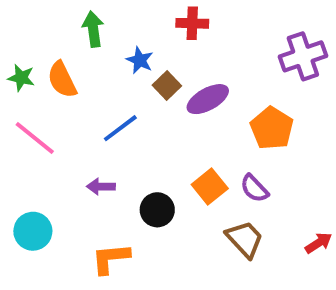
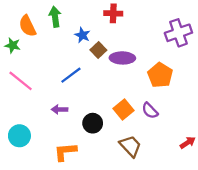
orange semicircle: (62, 80) -> (27, 26), moved
purple ellipse: (208, 99) -> (122, 58), turned 30
brown trapezoid: (245, 239) -> (130, 146), moved

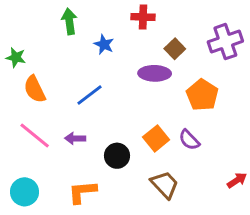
orange semicircle: (27, 26) -> (35, 89), moved
brown square: (98, 50) -> (175, 49), moved
pink line: (21, 81) -> (35, 135), moved
cyan circle: (19, 136) -> (25, 192), moved

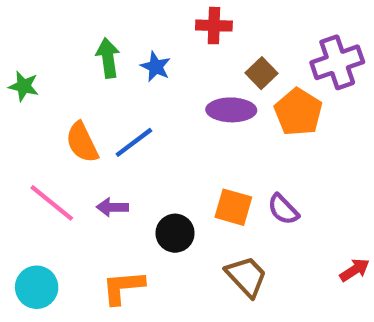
green arrow: (69, 21) -> (108, 58), moved
orange semicircle: (35, 89) -> (82, 142), moved
orange pentagon: (202, 95) -> (298, 112), moved
orange square: (156, 138) -> (233, 207), turned -35

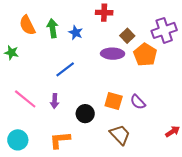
green star: (24, 86) -> (11, 53), moved
orange semicircle: (82, 142) -> (27, 25), moved
purple arrow: (112, 207) -> (55, 101), turned -88

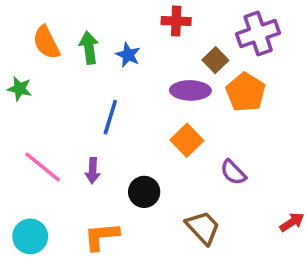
purple cross: (164, 30) -> (258, 33), moved
blue line: (65, 69) -> (110, 117), turned -36
orange square: (114, 101) -> (187, 140), moved, turned 30

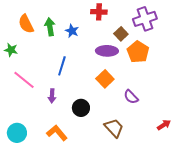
pink line: (43, 167) -> (24, 80), moved
orange L-shape: (101, 236) -> (57, 133), turned 55

